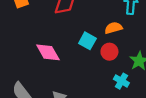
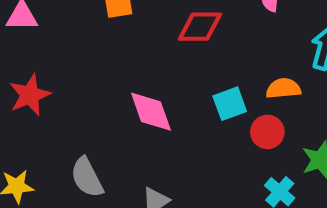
cyan square: (87, 41) -> (230, 104), turned 30

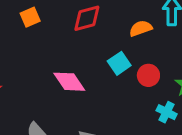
orange semicircle: (283, 88) -> (141, 28), moved

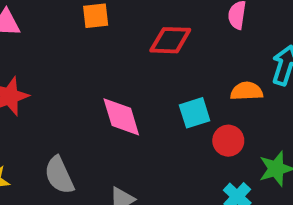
orange semicircle: (141, 28) -> (247, 91), moved

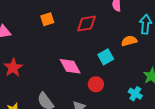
red circle: (228, 141) -> (96, 84), moved

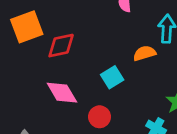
orange square: (47, 19) -> (27, 27), size x1.6
red diamond: (86, 24) -> (61, 46), moved

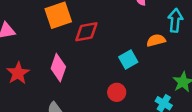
pink diamond: (62, 93) -> (58, 68), moved, turned 48

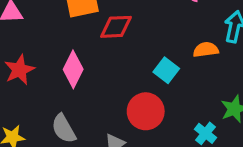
cyan square: (128, 60) -> (166, 70), turned -30
red circle: (117, 92) -> (146, 111), size x1.5

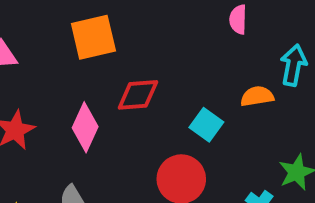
red diamond: (116, 27) -> (138, 95), moved

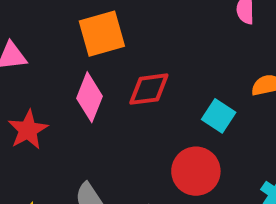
pink diamond: (85, 127) -> (89, 97), moved

